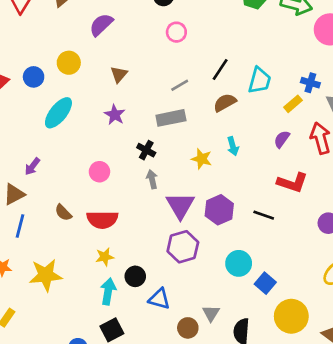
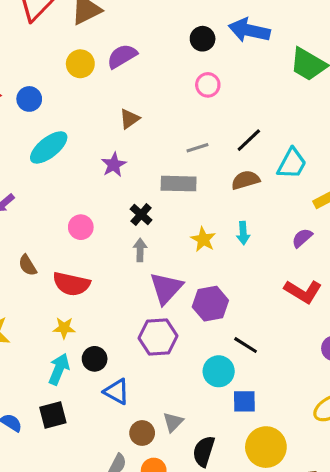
yellow circle: (69, 63) -> (80, 64), moved
black line: (264, 215) -> (246, 345), moved
blue square: (265, 283) -> (244, 401), turned 36

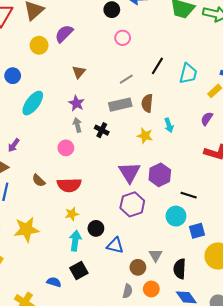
brown semicircle: (245, 180) -> (147, 103), moved, turned -54
gray arrow: (140, 250) -> (77, 125), moved

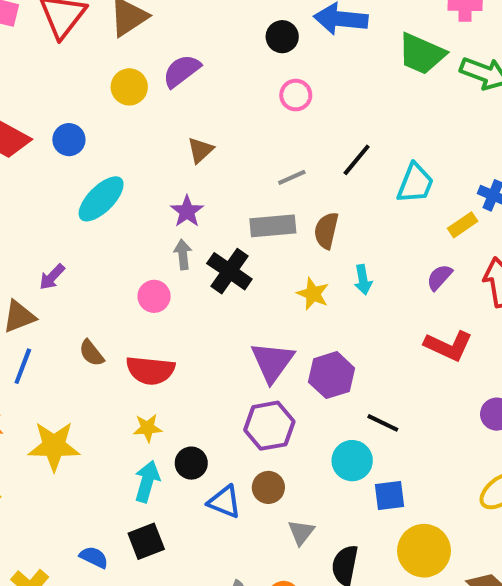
black cross: (102, 130) -> (229, 271), size x1.5
brown circle: (138, 267) -> (268, 487), moved

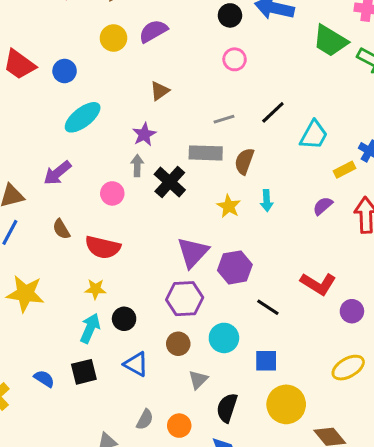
purple arrow: (52, 277) -> (57, 173), moved, size x1.4
red L-shape: (448, 346) -> (318, 284), moved
cyan circle: (352, 461) -> (224, 338), moved
blue triangle: (224, 502) -> (136, 364), moved

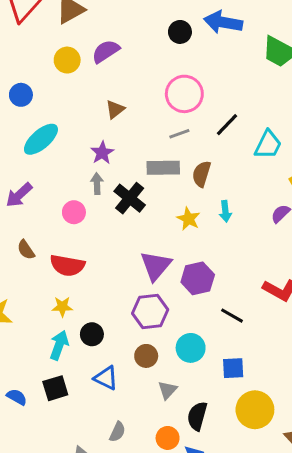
pink circle: (235, 59) -> (184, 94), moved, size x1.6
orange circle: (179, 426) -> (168, 438), moved

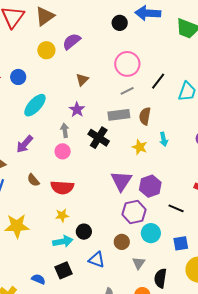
gray arrow: (97, 184) -> (65, 130), moved
purple hexagon: (150, 311) -> (134, 212), moved
cyan arrow: (59, 345) -> (63, 241), turned 66

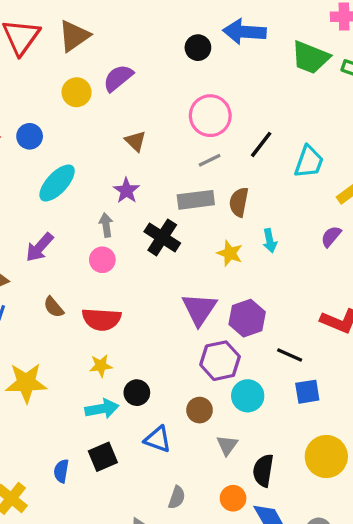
brown triangle: (82, 80) -> (135, 141), turned -32
blue square: (181, 243) -> (307, 392), moved
blue semicircle: (38, 279) -> (61, 471), turned -104

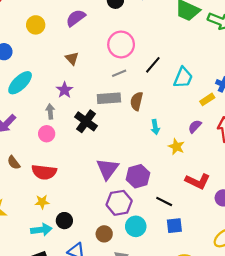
purple semicircle: (118, 78) -> (76, 18), moved
yellow star: (230, 253) -> (176, 147), moved

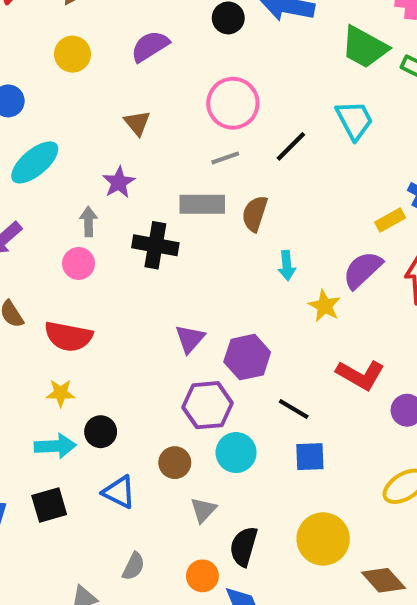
cyan trapezoid: (183, 78) -> (354, 120), moved, turned -55
black cross: (86, 121) -> (155, 245), turned -30
purple semicircle: (195, 126) -> (363, 270), size x1.5
purple triangle: (107, 169) -> (190, 339), size x0.7

